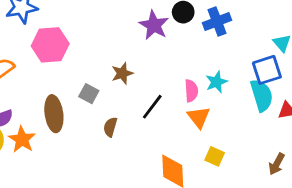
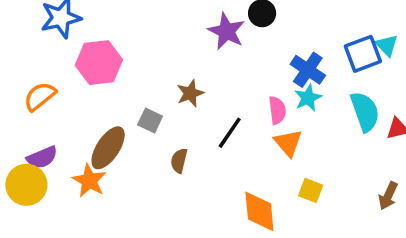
blue cross: (217, 21) -> (308, 70), moved, turned -32
blue square: (267, 70) -> (363, 54), moved
brown ellipse: (54, 114) -> (108, 148), turned 44
orange star: (22, 139) -> (89, 181), moved

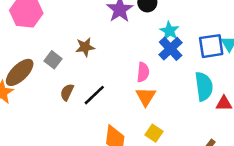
cyan star: (308, 98) -> (169, 31), moved, turned -30
black line: (230, 133) -> (94, 95), moved

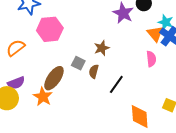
brown semicircle: (67, 92) -> (94, 71), moved
orange triangle: (146, 97) -> (155, 34), moved

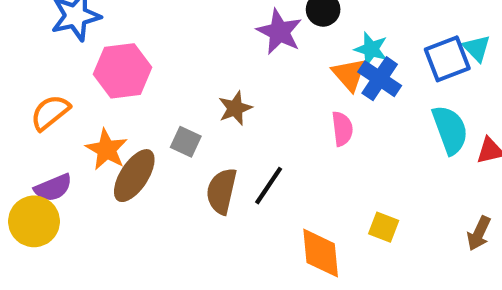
brown semicircle: (94, 71) -> (222, 191), moved, size x1.5
orange star: (43, 97) -> (107, 150), moved

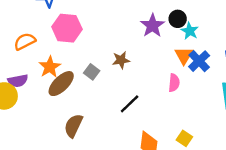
cyan star: (371, 49) -> (190, 31), moved
brown semicircle: (222, 191) -> (73, 126), moved

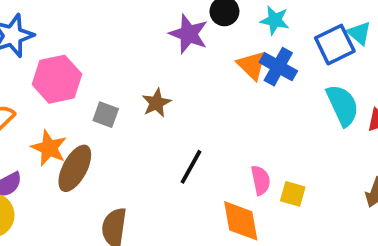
cyan star: (190, 31) -> (275, 20), moved
gray square: (92, 72) -> (106, 115), moved
pink semicircle: (174, 83) -> (261, 180), moved

